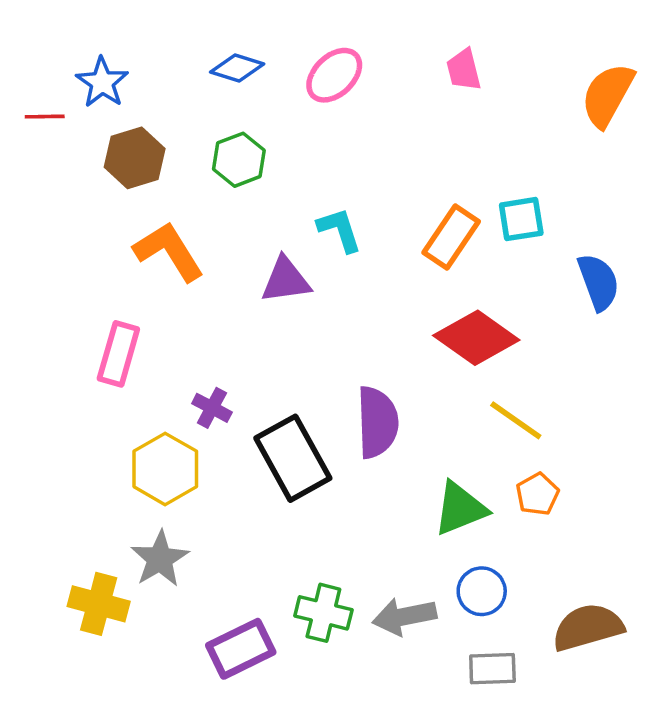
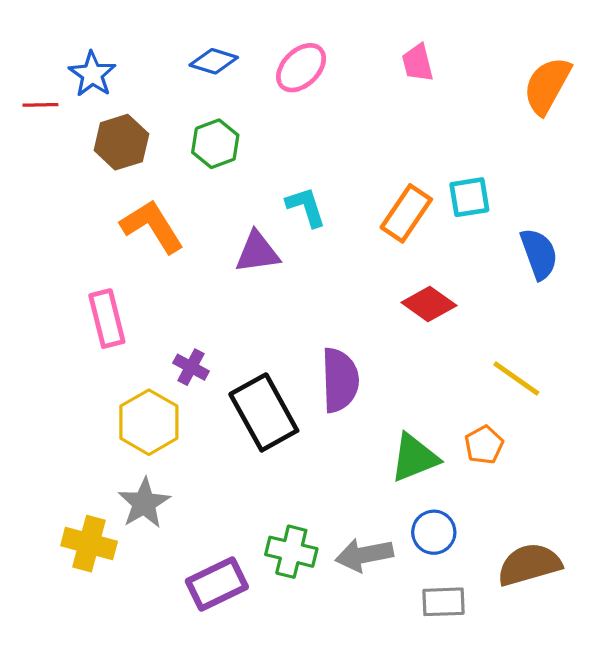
red diamond: (476, 338) -> (429, 304), size x0.7
pink rectangle: (118, 354) -> (107, 319), turned -30
yellow line: (516, 420) -> (516, 378), moved

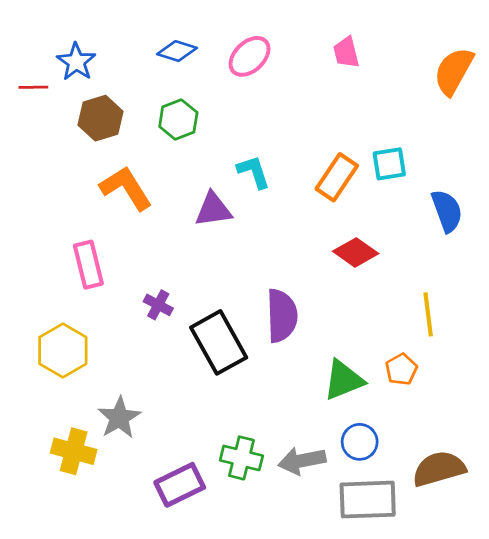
yellow line: (516, 378) -> (428, 314), turned 48
yellow hexagon: (149, 422) -> (63, 351), moved
gray rectangle: (443, 602) -> (368, 500), size x1.6

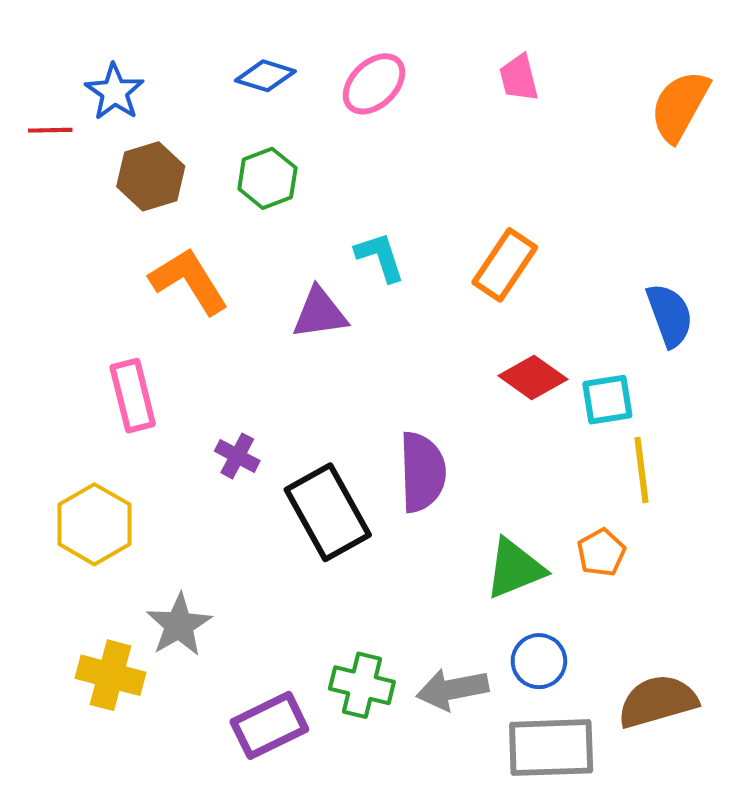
cyan square: (389, 164) -> (607, 400), moved

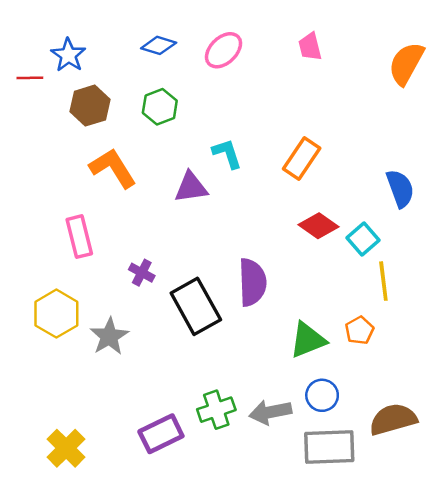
cyan square: (607, 400) -> (363, 239), turned -32
gray star: (179, 625) -> (109, 336), moved
yellow cross: (111, 675) -> (66, 448), moved, turned 30
green cross: (362, 685) -> (216, 410), turned -33

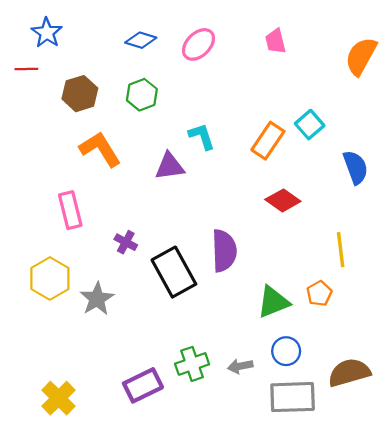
blue star: (68, 55) -> (47, 33), moved
cyan square: (363, 239) -> (310, 125), moved
gray arrow: (270, 412) -> (240, 366), size x0.7

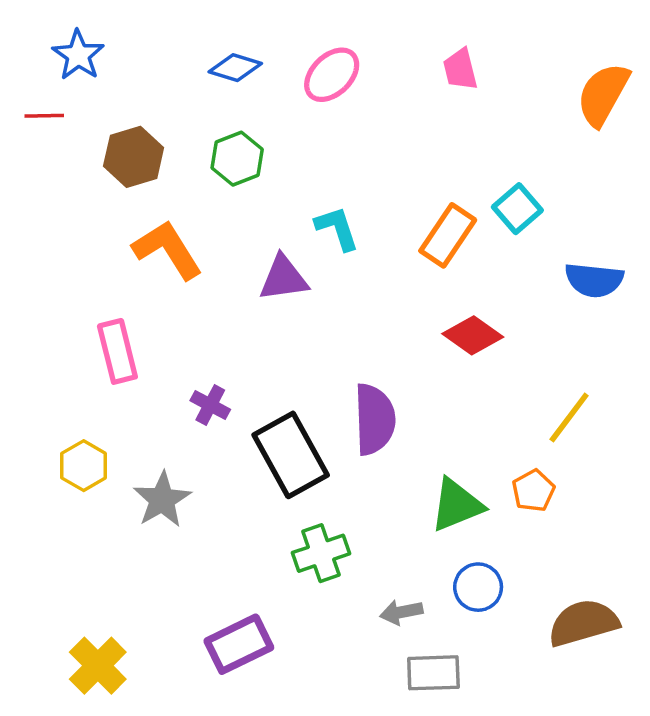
blue semicircle: (356, 167) -> (594, 280), turned 116
yellow line: (341, 250) -> (569, 418), turned 44
yellow hexagon: (50, 278) -> (84, 466), size x0.7
green cross: (192, 364) -> (321, 553), moved
gray rectangle: (293, 397) -> (433, 673), moved, size x0.7

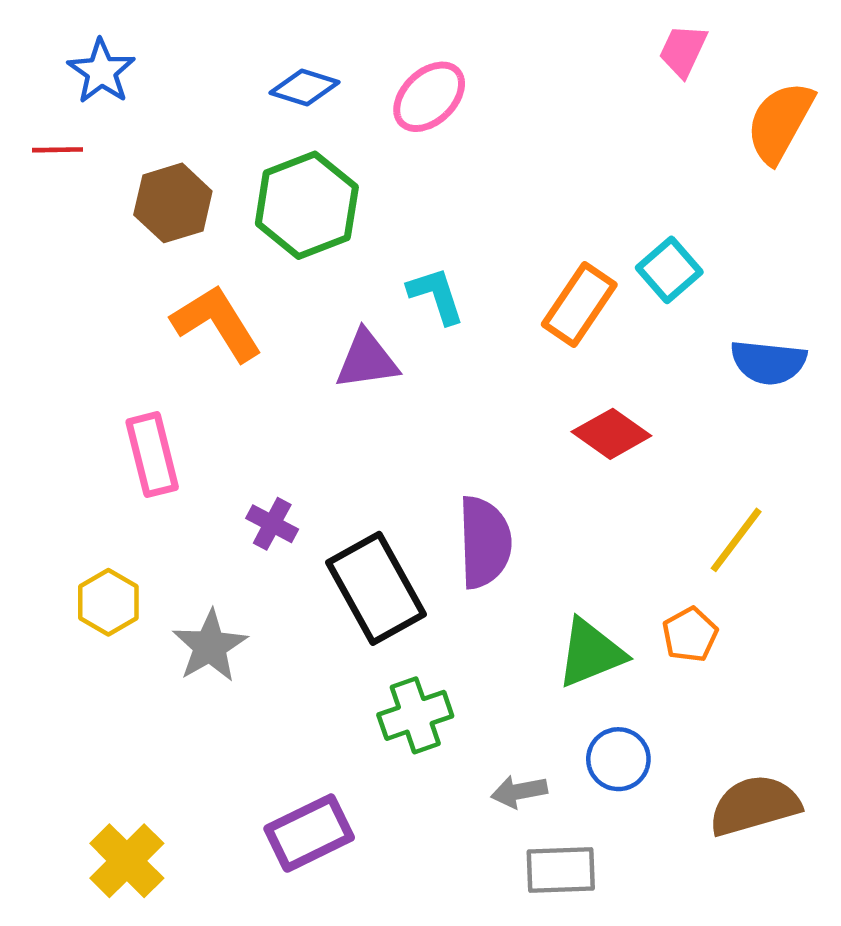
pink trapezoid: (460, 69) -> (683, 51), moved, turned 39
green hexagon: (237, 159) -> (307, 205), size x1.5

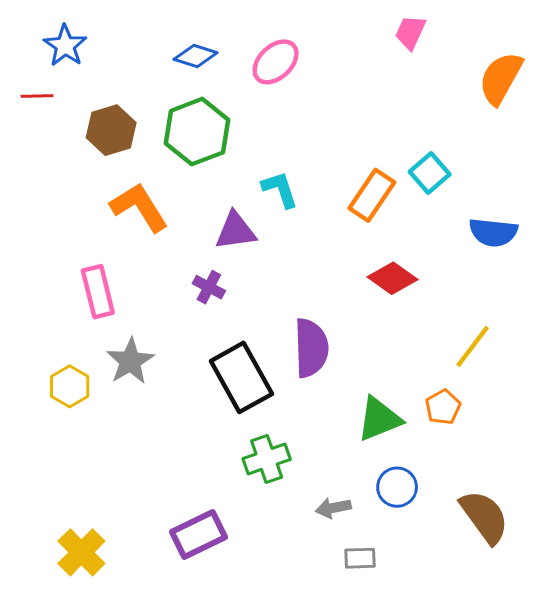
pink trapezoid: (683, 51) -> (410, 32), moved
purple cross: (272, 524) -> (209, 287), moved
gray star: (210, 646) -> (130, 361), moved
brown semicircle: (755, 805) -> (484, 517), turned 70
gray rectangle: (561, 870) -> (360, 558), size x0.7

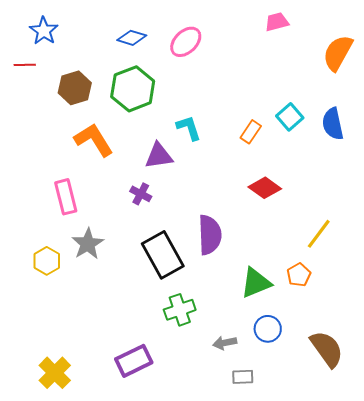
pink trapezoid: (410, 32) -> (277, 22), turned 50
orange rectangle: (372, 195) -> (251, 132), size x0.7
blue semicircle: (493, 232) -> (333, 124), moved, turned 72

